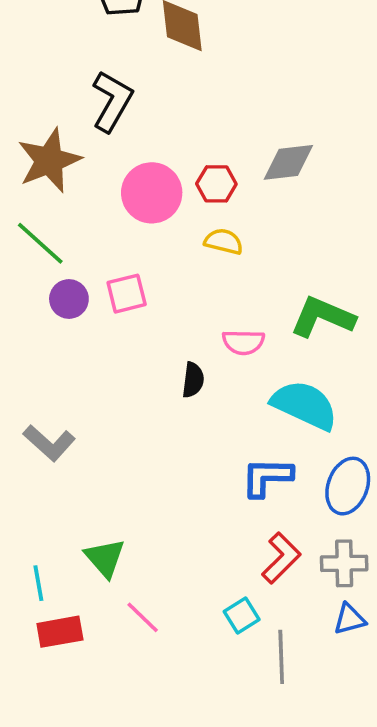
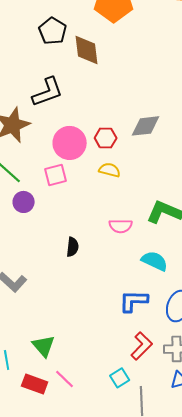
black L-shape: (112, 101) -> (48, 92), turned 40
pink square: (127, 294) -> (56, 175), moved
black semicircle: (193, 380) -> (73, 247), moved
cyan semicircle: (305, 405) -> (155, 261), size x0.7
red rectangle: (60, 632) -> (35, 384), moved, turned 30

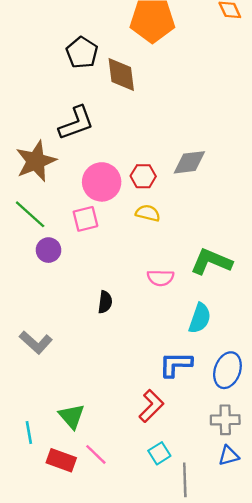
cyan semicircle: (155, 261) -> (200, 318), turned 84
red L-shape: (142, 346) -> (151, 406), moved

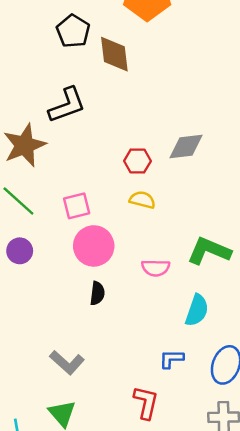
pink circle: (102, 182) -> (94, 246), moved
purple circle: (49, 250) -> (20, 251), moved
gray L-shape: (36, 342) -> (67, 363), moved
blue L-shape: (176, 364) -> (171, 359), size x0.7
red L-shape: (151, 406) -> (146, 403), turned -32

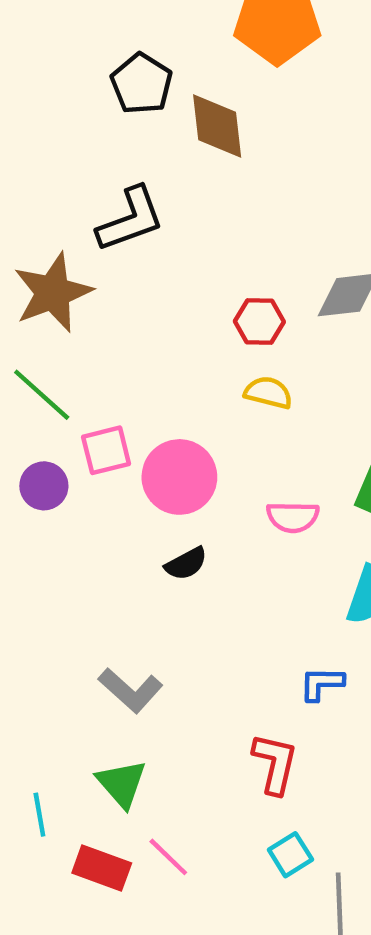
pink square: (77, 206) -> (106, 450), moved
black semicircle: (97, 293) -> (186, 564), turned 55

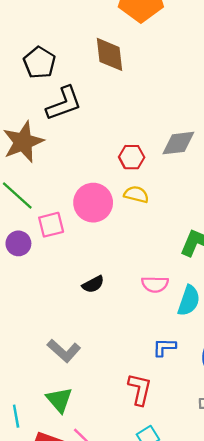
black pentagon: (142, 84) -> (39, 63), moved
pink circle: (179, 477) -> (93, 203), moved
pink semicircle: (293, 517) -> (155, 284), moved

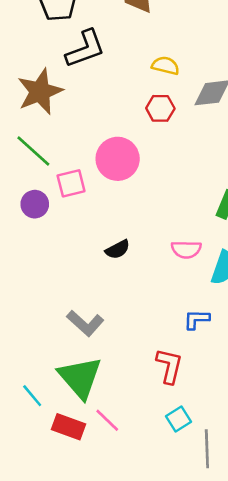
yellow semicircle: (136, 194) -> (165, 66), moved
green triangle: (59, 400) -> (80, 378), size x1.5
cyan line: (16, 416) -> (32, 396), turned -30

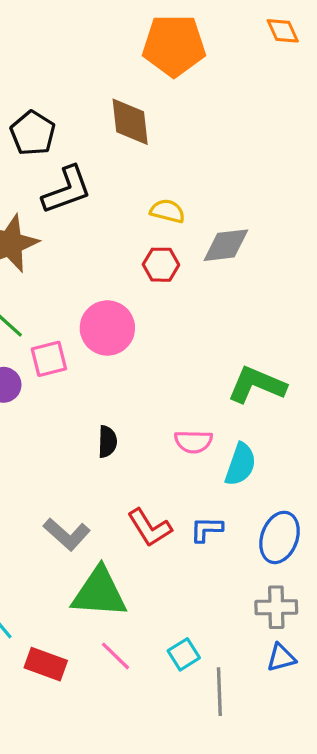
black semicircle: (118, 249) -> (107, 442), turned -60
red L-shape: (169, 366) -> (150, 528), moved, turned 135
green triangle: (80, 378) -> (99, 593), moved, turned -45
pink line: (107, 420) -> (116, 656), moved

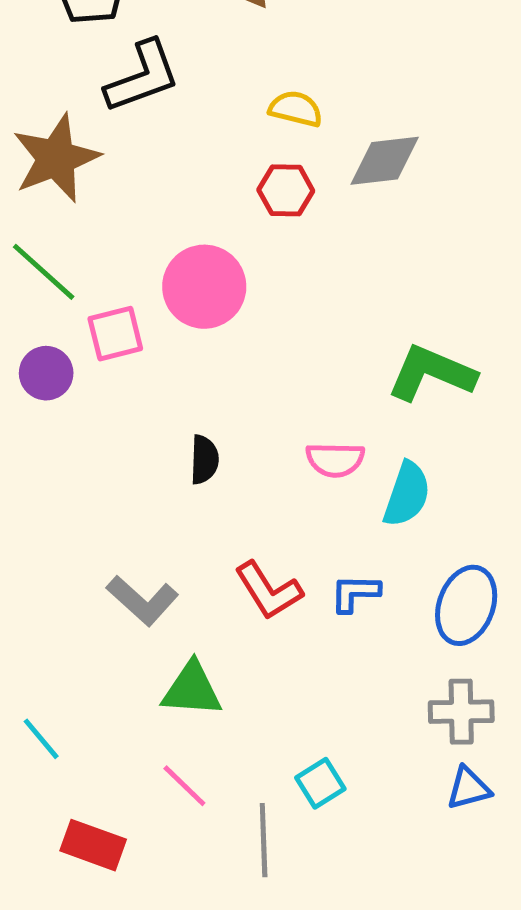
green triangle: (99, 593) -> (192, 689), size x0.7
pink line: (116, 656) -> (184, 786), moved
red rectangle: (46, 664) -> (93, 845), moved
gray line: (219, 692) -> (264, 840), moved

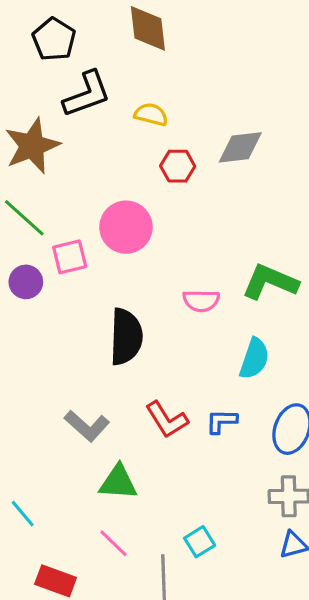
yellow semicircle: (296, 109) -> (151, 114), moved
black semicircle: (204, 460) -> (126, 337), size x1.8
pink semicircle: (335, 460) -> (201, 301), moved

